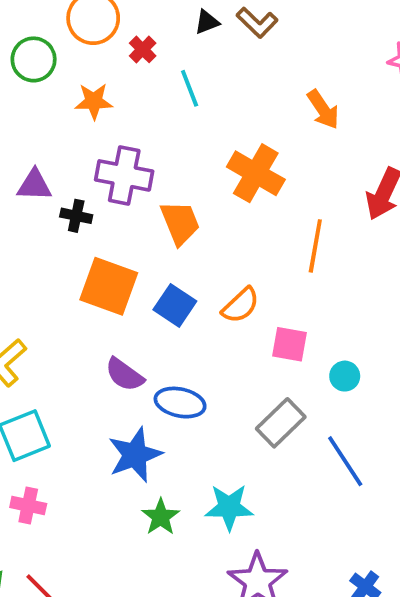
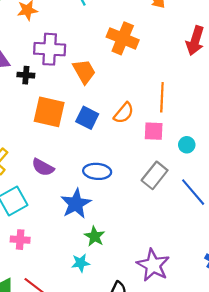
orange line: (315, 246) -> (162, 97), moved
purple semicircle: (124, 375) -> (43, 167), moved
cyan star: (229, 507) -> (81, 263), moved, size x0.7

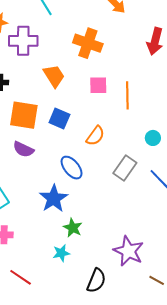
purple cross: (50, 49) -> (23, 41), moved
orange semicircle: (124, 113) -> (95, 136), moved
pink square: (154, 131) -> (98, 85), moved
purple semicircle: (43, 167) -> (23, 149), moved
blue ellipse: (97, 171) -> (72, 168), turned 50

